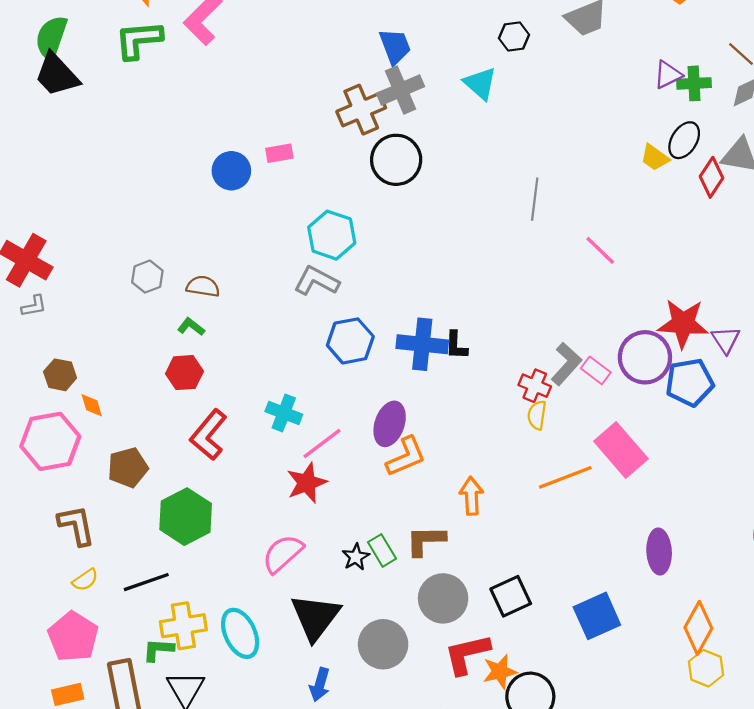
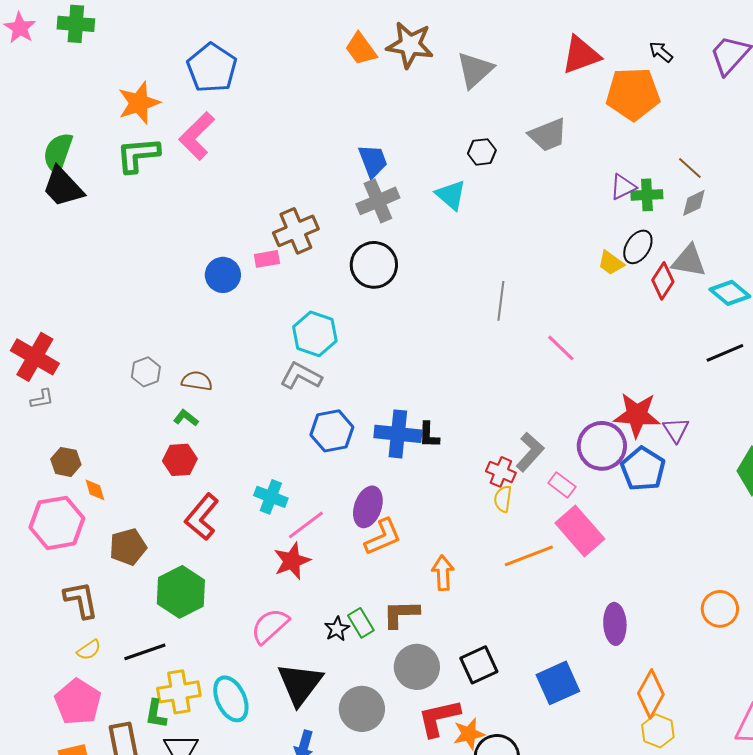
brown cross: (361, 110) -> (296, 231), moved
pink rectangle: (596, 370) -> (562, 485), moved
blue pentagon: (690, 382) -> (643, 469), turned -30
green L-shape: (158, 650) -> (156, 714), turned -84

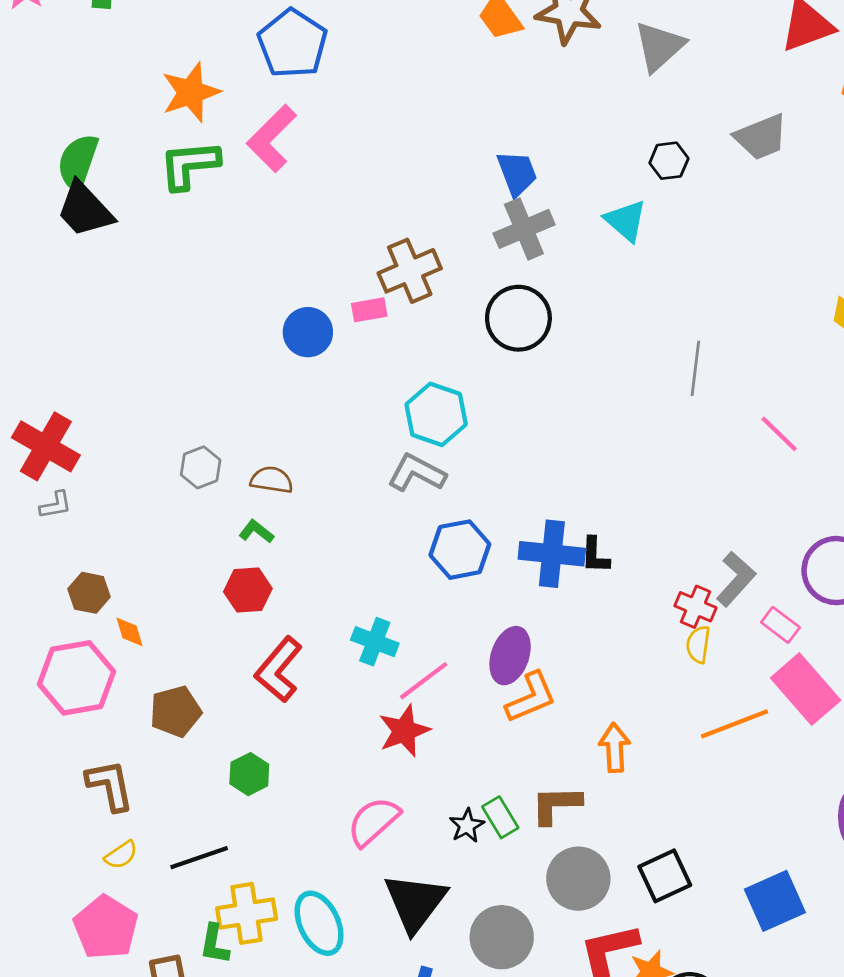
green hexagon: (181, 592) -> (249, 774), size x0.6

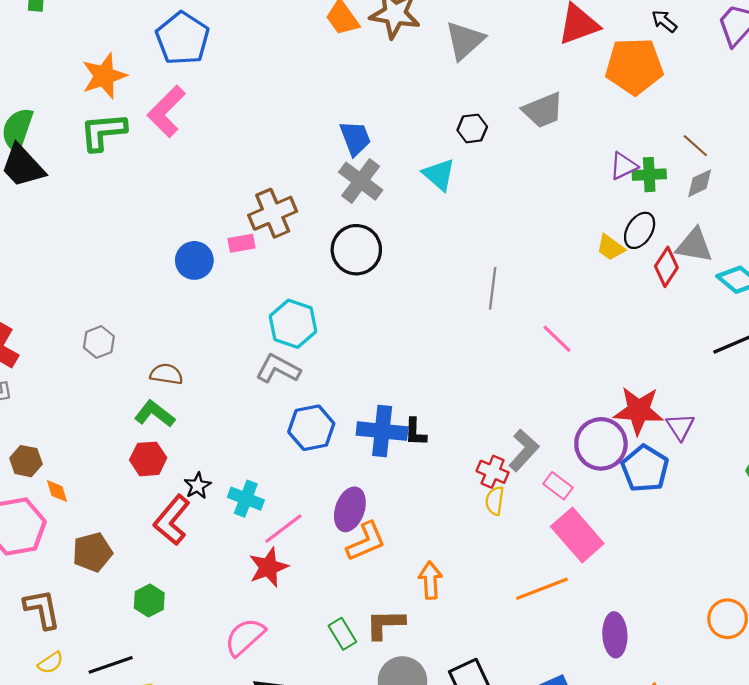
gray cross: (524, 229) -> (361, 181), turned -30
gray hexagon: (201, 467) -> (99, 342), moved
green L-shape: (256, 531) -> (155, 414), size x1.5
orange line: (734, 724) -> (542, 589), moved
black star: (467, 826) -> (198, 486), moved

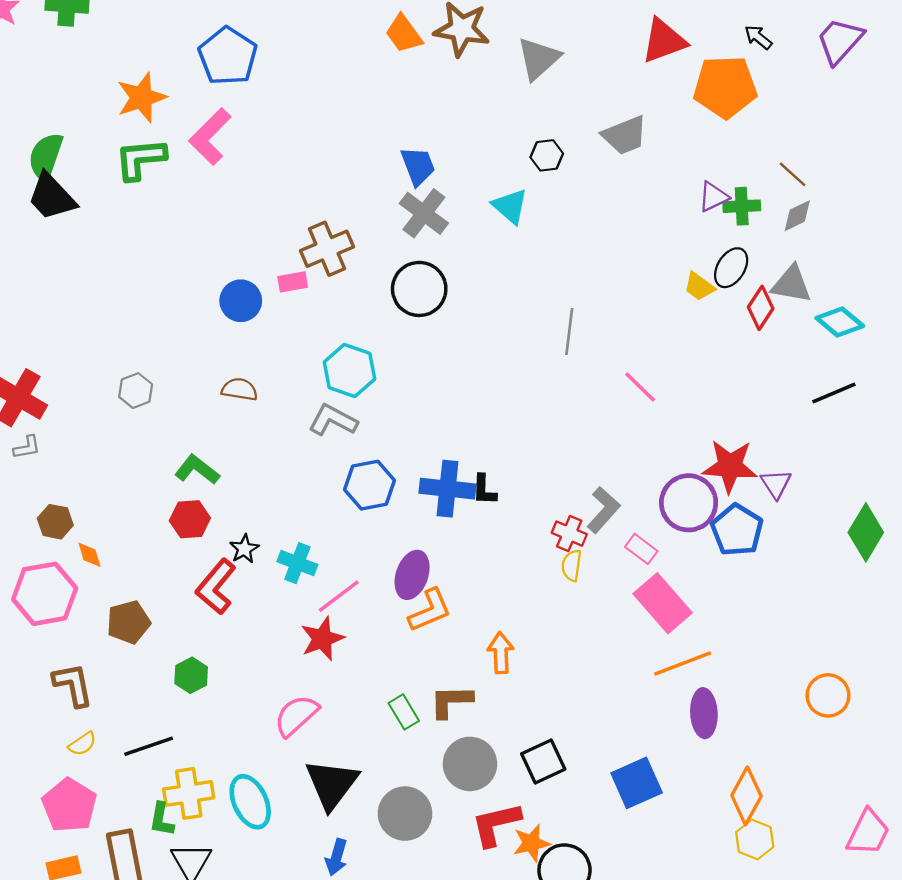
brown semicircle: (166, 374) -> (240, 389), moved
orange line: (542, 589) -> (683, 663), moved

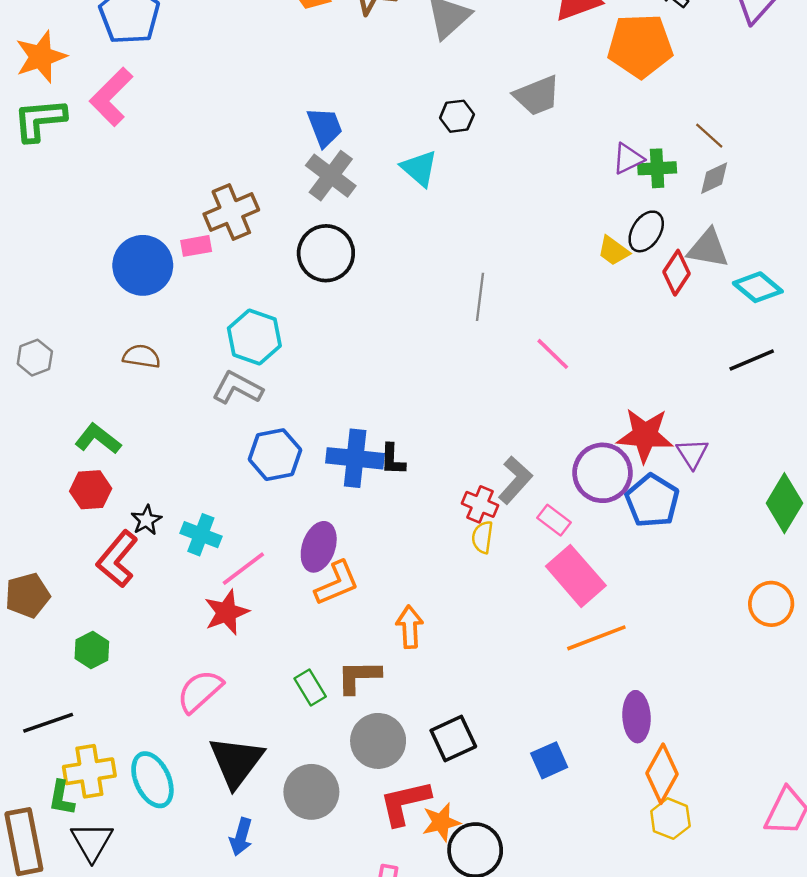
blue circle: (241, 301) -> (143, 265), size x1.4
orange circle: (828, 695) -> (771, 604), moved
purple ellipse: (704, 713) -> (636, 717), moved
blue square: (637, 783) -> (549, 760), size x0.7

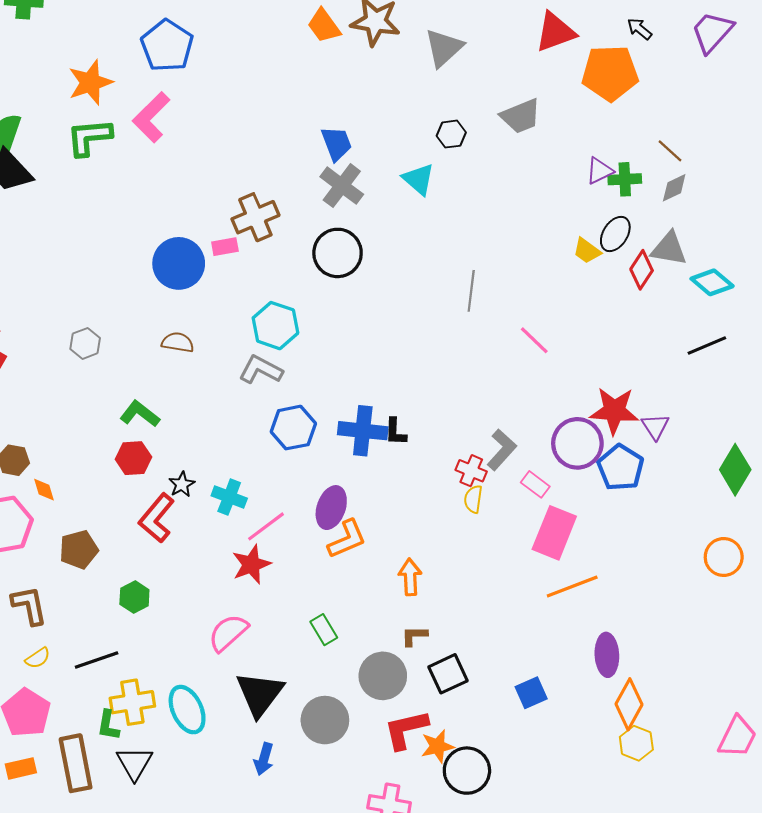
pink rectangle: (576, 576) -> (554, 533), turned 63
brown L-shape: (359, 677) -> (414, 636), moved, size x0.7

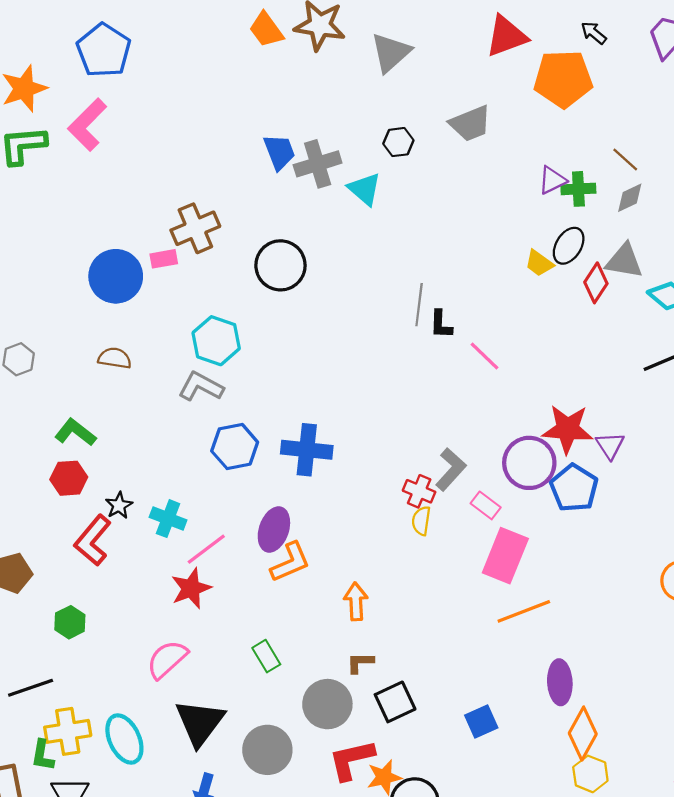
gray cross: (342, 186) -> (318, 164), moved, turned 36
black L-shape: (395, 432) -> (441, 324), moved

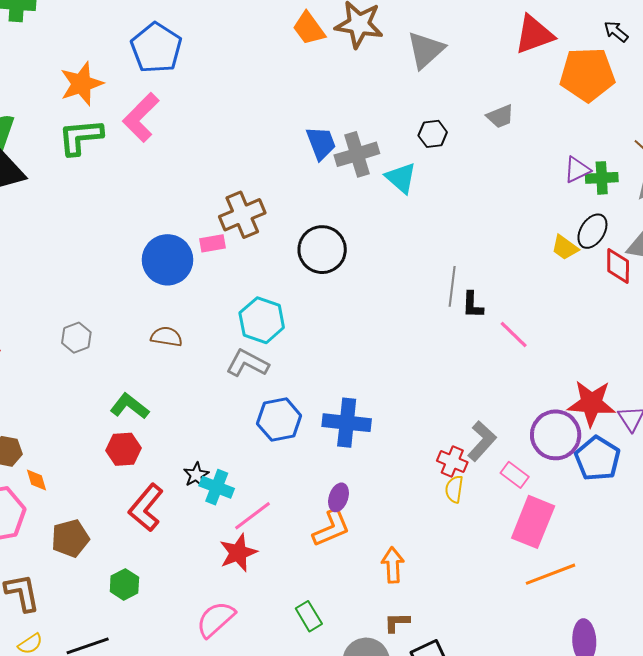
gray trapezoid: (470, 124) -> (500, 116), size x0.7
red diamond: (596, 283) -> (618, 266), turned -33
black star: (119, 505) -> (196, 475), moved
purple ellipse: (274, 529) -> (338, 497), moved, size x0.7

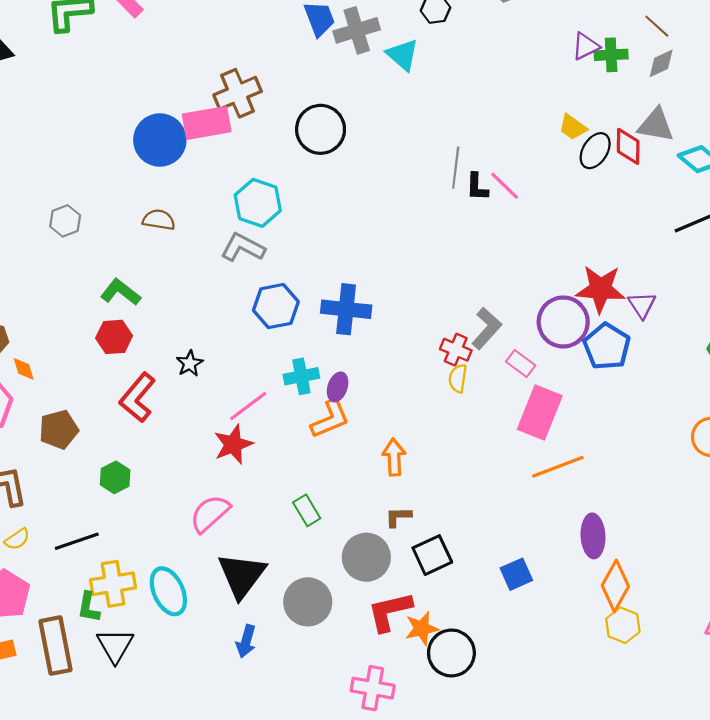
black ellipse: (592, 231) -> (595, 151), moved
pink rectangle: (213, 243) -> (207, 123), size x1.8
pink line: (514, 335) -> (505, 186), moved
cyan cross: (217, 487) -> (301, 376), moved, turned -32

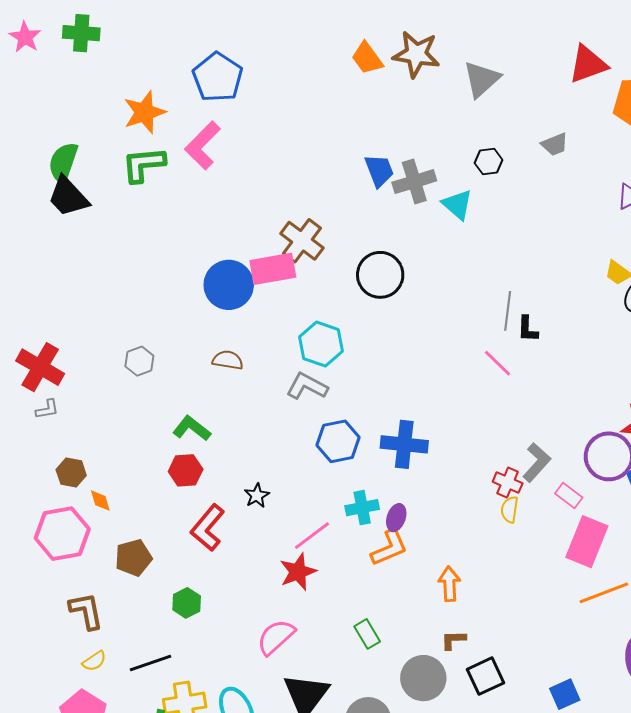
brown cross: (238, 93) -> (302, 241), turned -30
pink line: (505, 186) -> (498, 363), moved

